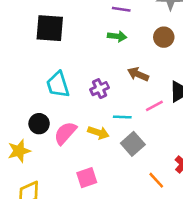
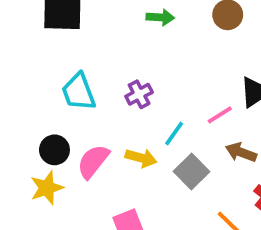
brown arrow: (138, 74) -> (241, 152), moved
cyan line: (122, 117) -> (174, 133), turned -54
yellow star: (19, 151) -> (47, 188), moved

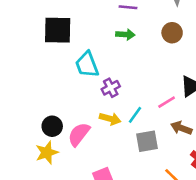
cyan trapezoid: (79, 92) -> (87, 65), moved
yellow arrow: (141, 158) -> (110, 119), moved
gray square: (192, 172) -> (147, 141), turned 35

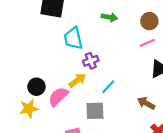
pink line: (167, 102) -> (147, 43), moved
yellow arrow: (110, 119) -> (77, 80), moved, turned -60
gray square: (147, 141) -> (95, 111), moved

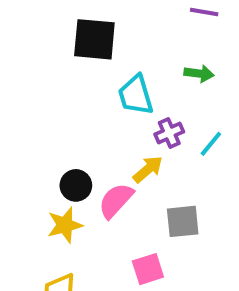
green arrow: (109, 17) -> (199, 74), moved
cyan line: (108, 87) -> (211, 144), moved

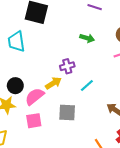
cyan trapezoid: (136, 95) -> (16, 41), moved
cyan line: (211, 144) -> (87, 86), moved
pink square: (148, 269) -> (34, 121), moved

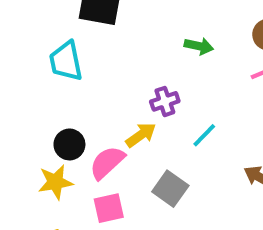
gray square: (67, 113) -> (170, 189), turned 36

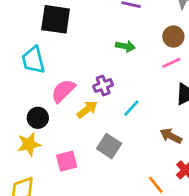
pink semicircle: (107, 163) -> (63, 91), moved

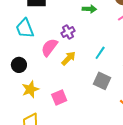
purple cross: (103, 86) -> (68, 32), moved
black circle: (38, 118) -> (19, 65), moved
gray square: (109, 146) -> (102, 81), moved

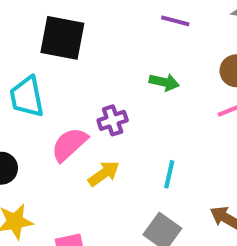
cyan line: (100, 53) -> (169, 174), turned -32

